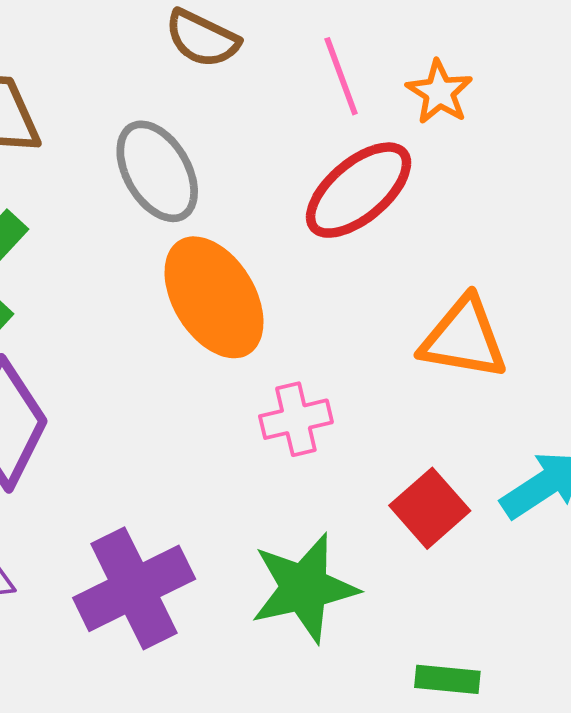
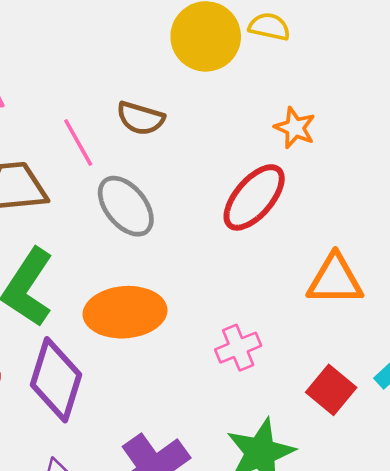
pink line: (341, 76) -> (78, 143), moved
orange ellipse: (214, 297) -> (125, 312), moved, turned -54

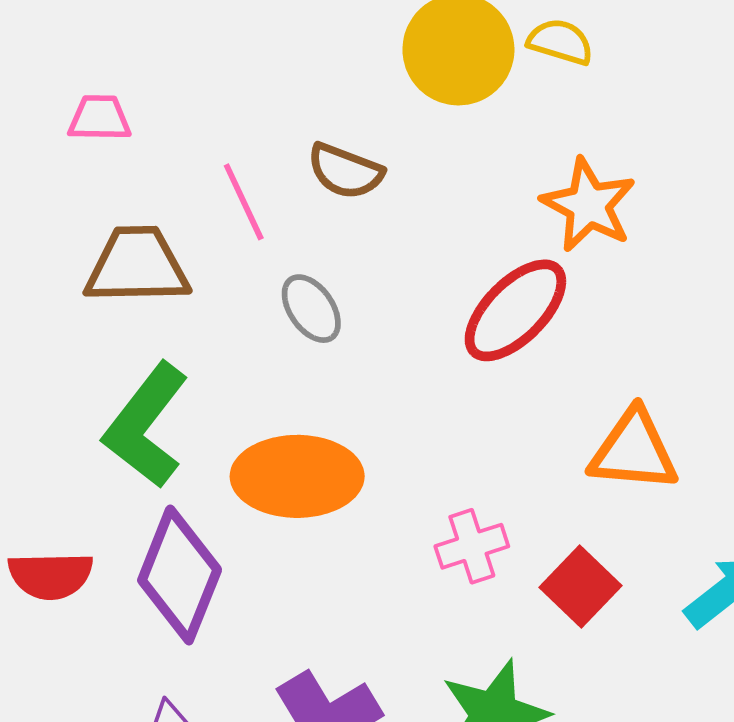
orange star: (295, 128) -> (589, 205), size x1.4
gray ellipse: (126, 206) -> (311, 309), size x0.7
red square: (331, 390) -> (580, 587), moved

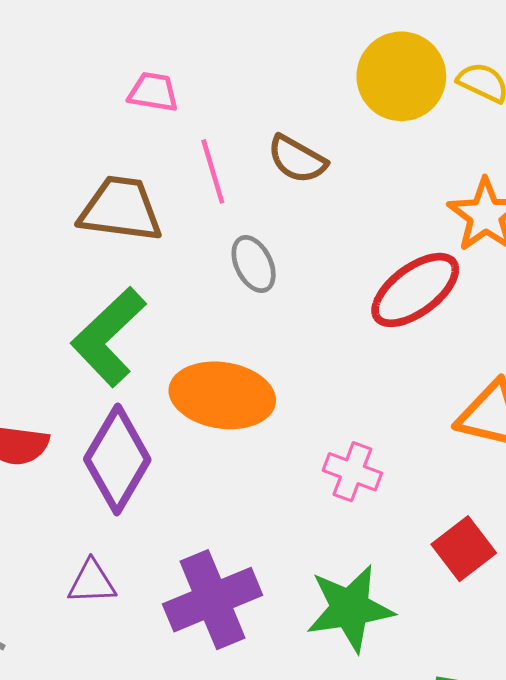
pink trapezoid: (100, 118) -> (153, 92), moved
pink cross: (472, 546) -> (352, 472), turned 30
red square: (580, 587) -> (464, 549), moved

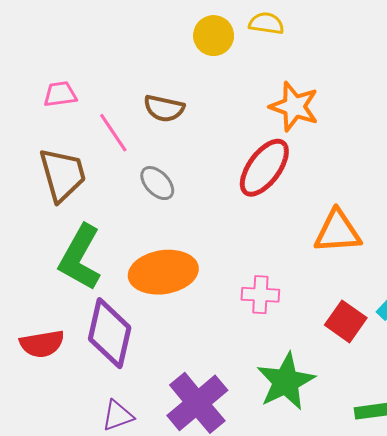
yellow circle: (401, 76) -> (214, 36), size x0.7
brown trapezoid: (121, 209) -> (63, 175), turned 84

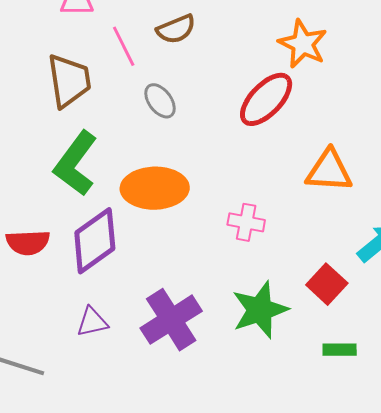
brown semicircle: (164, 108) -> (176, 29), turned -42
red square: (346, 321) -> (327, 284), moved
purple diamond: (110, 333) -> (95, 241), turned 34

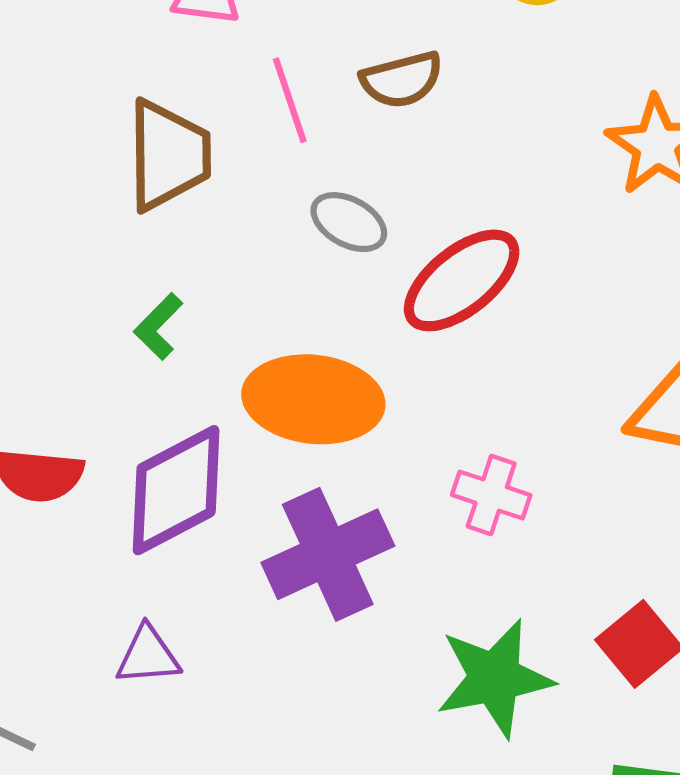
red ellipse: (266, 99) -> (462, 280), moved
gray ellipse: (160, 101) -> (349, 222), turned -33
green L-shape: (76, 163) -> (158, 327), size x0.5
purple cross: (171, 320) -> (328, 554), moved

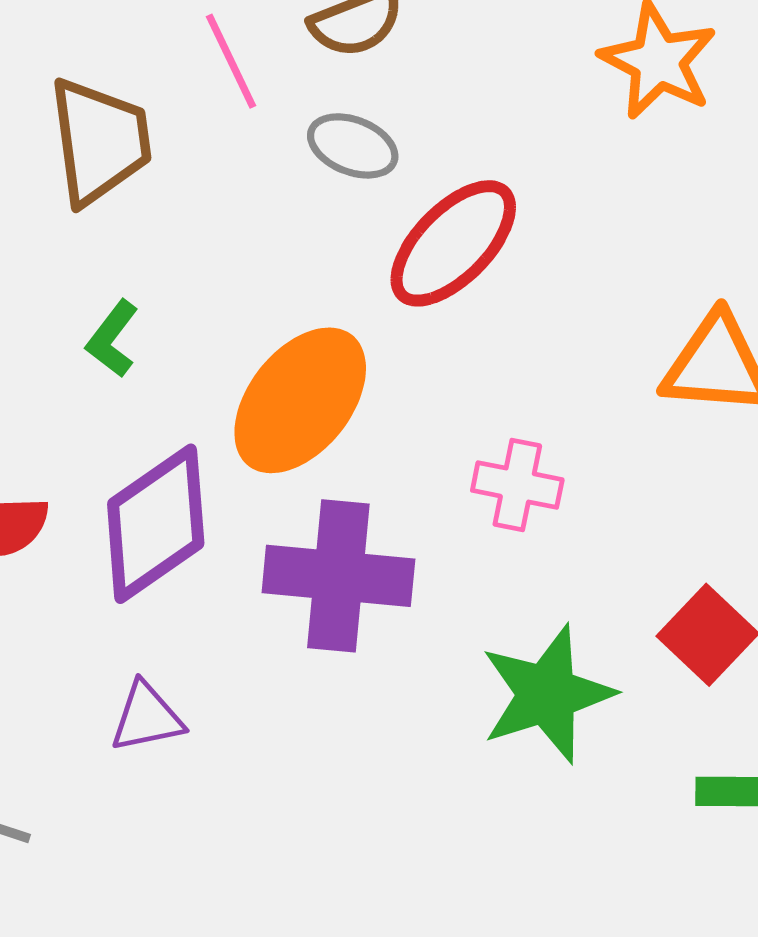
gray ellipse: (349, 222) -> (353, 146), moved
orange ellipse: (313, 399) -> (300, 400), turned -51
purple cross: (328, 554) -> (338, 576), turned 37

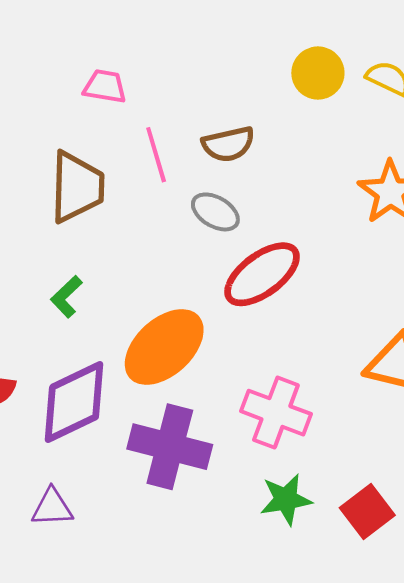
pink cross: (517, 485) -> (276, 413), size x1.4
green star: (547, 694) -> (286, 499), moved, size x0.7

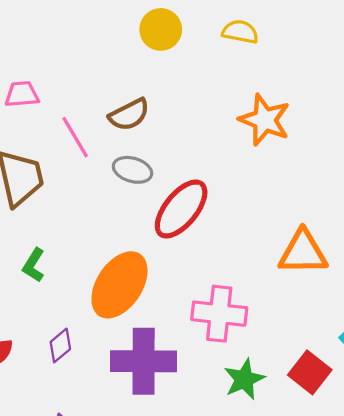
yellow circle: (318, 73) -> (161, 29), moved
purple diamond: (74, 402) -> (60, 345), size x0.5

